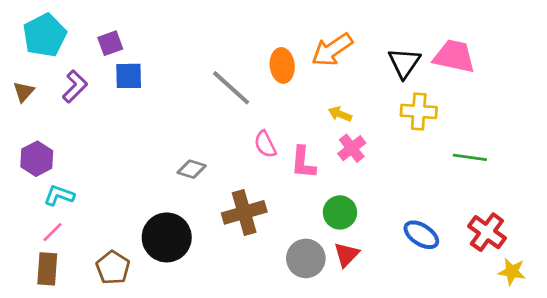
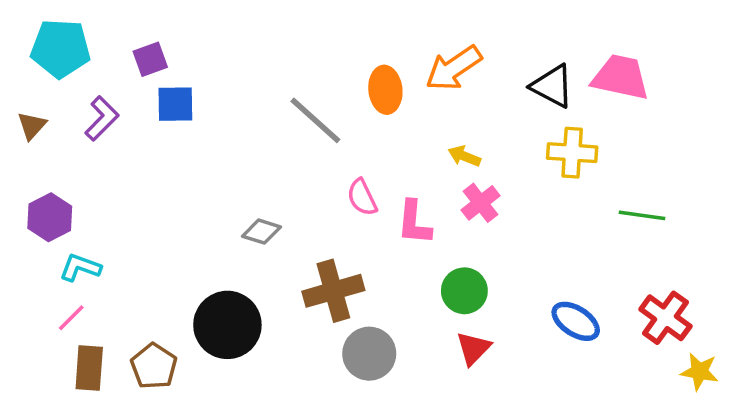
cyan pentagon: (45, 35) -> (60, 48), turned 30
black triangle: (404, 63) -> (552, 86), turned -36
gray circle: (306, 258) -> (369, 354), moved
brown rectangle: (47, 269) -> (89, 368), moved

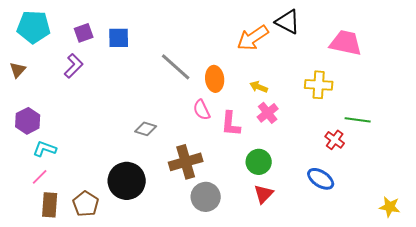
black triangle: (552, 86) -> (288, 22), moved
orange ellipse: (385, 90) -> (215, 79), moved
blue square: (175, 104) -> (119, 38), moved
purple L-shape: (102, 118) -> (74, 66), moved
red cross: (665, 318) -> (335, 140), moved, size x0.7

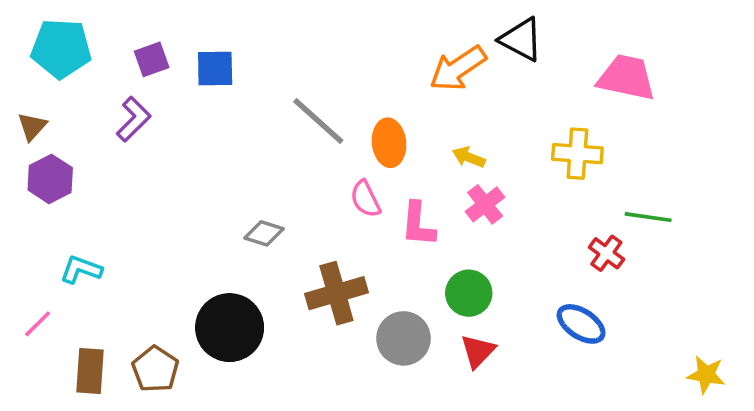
purple hexagon: (28, 121) -> (50, 179), moved
pink line: (40, 177) -> (38, 324), moved
gray circle: (206, 197) -> (404, 338), moved

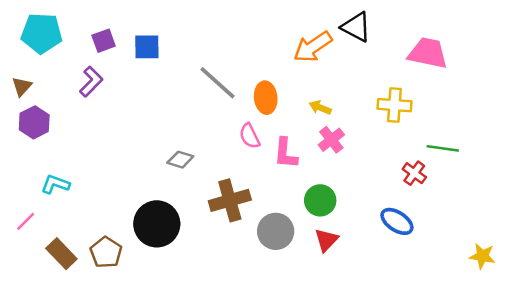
brown rectangle: (90, 371) -> (61, 254), turned -48

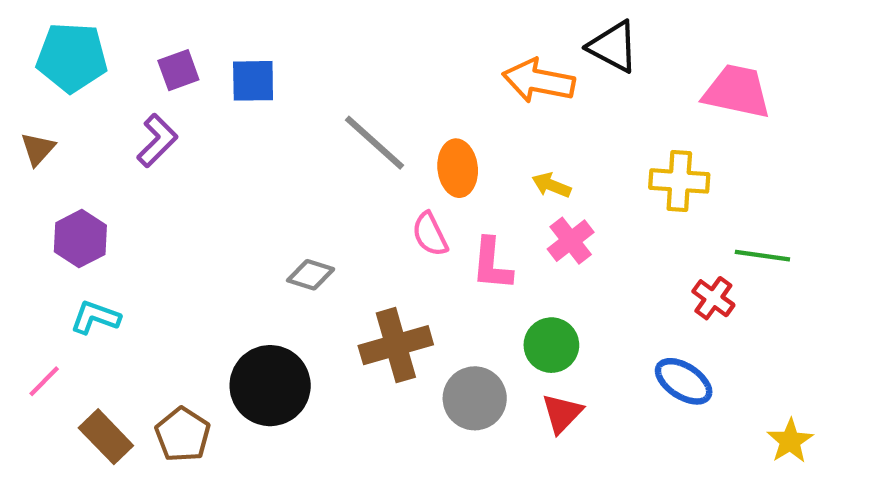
orange arrow: (313, 47) -> (539, 81), turned 45
purple hexagon: (34, 122) -> (80, 239), moved
yellow star: (482, 256) -> (790, 441), moved, turned 30

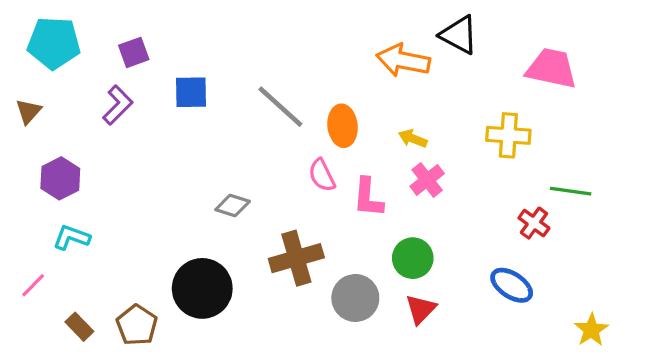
blue square: (253, 81) -> (191, 92), moved
brown rectangle: (106, 437) -> (79, 327), size x0.7

